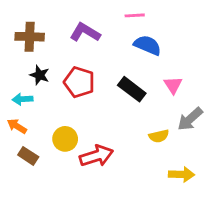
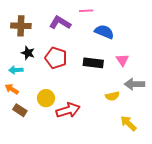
pink line: (135, 15) -> (86, 11), moved
black rectangle: (132, 89) -> (93, 63), turned -30
gray arrow: (190, 119) -> (134, 84), turned 42
yellow arrow: (182, 174) -> (128, 123), turned -138

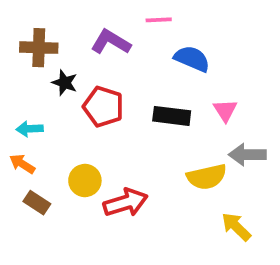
black star: (28, 53) -> (65, 83), moved
yellow semicircle: (112, 96) -> (207, 177), size x1.5

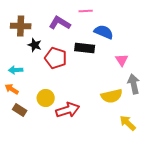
black rectangle: (172, 116) -> (85, 48), moved
gray arrow: (247, 155) -> (134, 84), turned 78

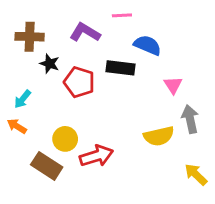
cyan arrow: (16, 70) -> (23, 99), turned -48
brown rectangle: (20, 110) -> (47, 166), moved, size x1.5
yellow arrow: (128, 123) -> (196, 174), moved

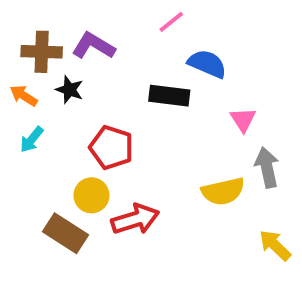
pink line: (122, 15) -> (171, 22), turned -36
purple L-shape: (85, 32) -> (93, 46), moved
red pentagon: (79, 82) -> (111, 147), moved
orange arrow: (17, 126) -> (24, 96), moved

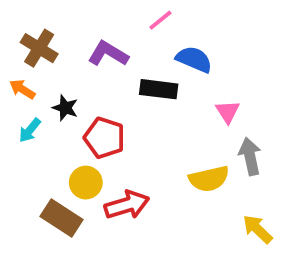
purple L-shape: (93, 46) -> (108, 54), moved
brown cross: (42, 52) -> (39, 48), turned 30
black star: (70, 90) -> (65, 108), moved

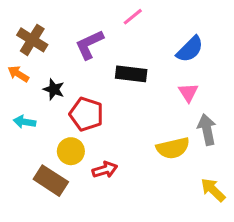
purple L-shape: (108, 54) -> (89, 45), turned -56
blue semicircle: (194, 59) -> (190, 49), moved, turned 112
cyan arrow: (30, 130) -> (24, 122), moved, turned 60
red arrow: (127, 205) -> (105, 170), size x0.7

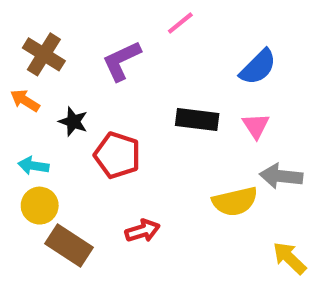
black rectangle: (131, 74) -> (197, 120), moved
gray arrow: (207, 130) -> (281, 176), turned -72
yellow circle: (71, 151) -> (40, 206), moved

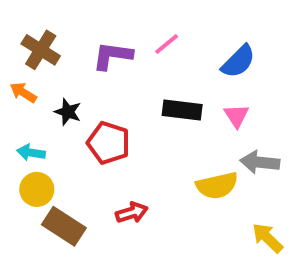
pink line: (180, 23) -> (167, 44), moved
purple L-shape: (122, 61) -> (112, 56), turned 33

